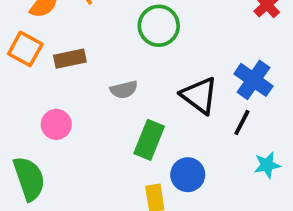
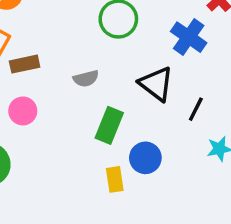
brown rectangle: (70, 59) -> (25, 64), moved
blue cross: (253, 80) -> (189, 37), moved

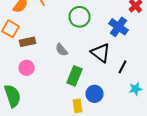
gray semicircle: (86, 79) -> (62, 50), turned 64

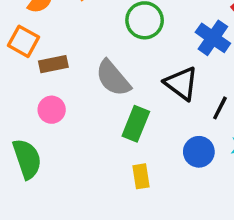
gray semicircle: (62, 50) -> (113, 78), size x1.6
blue circle: (94, 94) -> (199, 152), moved

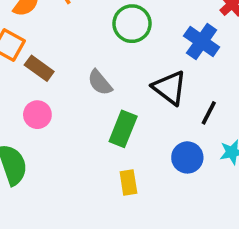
brown rectangle: (53, 64) -> (39, 68), turned 48
gray semicircle: (113, 78) -> (100, 83), size x0.7

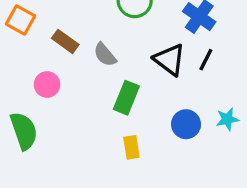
brown rectangle: (39, 68) -> (65, 41), moved
black line: (209, 113) -> (206, 60), moved

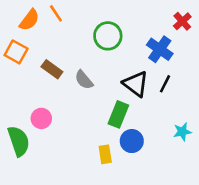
pink circle: (47, 84) -> (41, 118), moved
green rectangle: (126, 98) -> (118, 114), moved
blue circle: (186, 124) -> (132, 141), moved

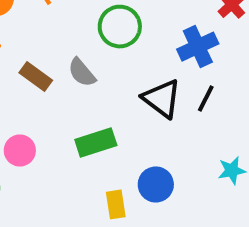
blue cross: (160, 49) -> (198, 47), turned 30
gray semicircle: (84, 80) -> (82, 73), moved
green rectangle: (118, 114) -> (96, 142), moved, turned 50

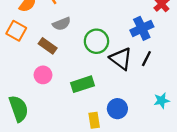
green circle: (120, 27) -> (96, 41), moved
gray semicircle: (82, 73) -> (62, 24), moved, turned -72
pink circle: (20, 150) -> (43, 75), moved

